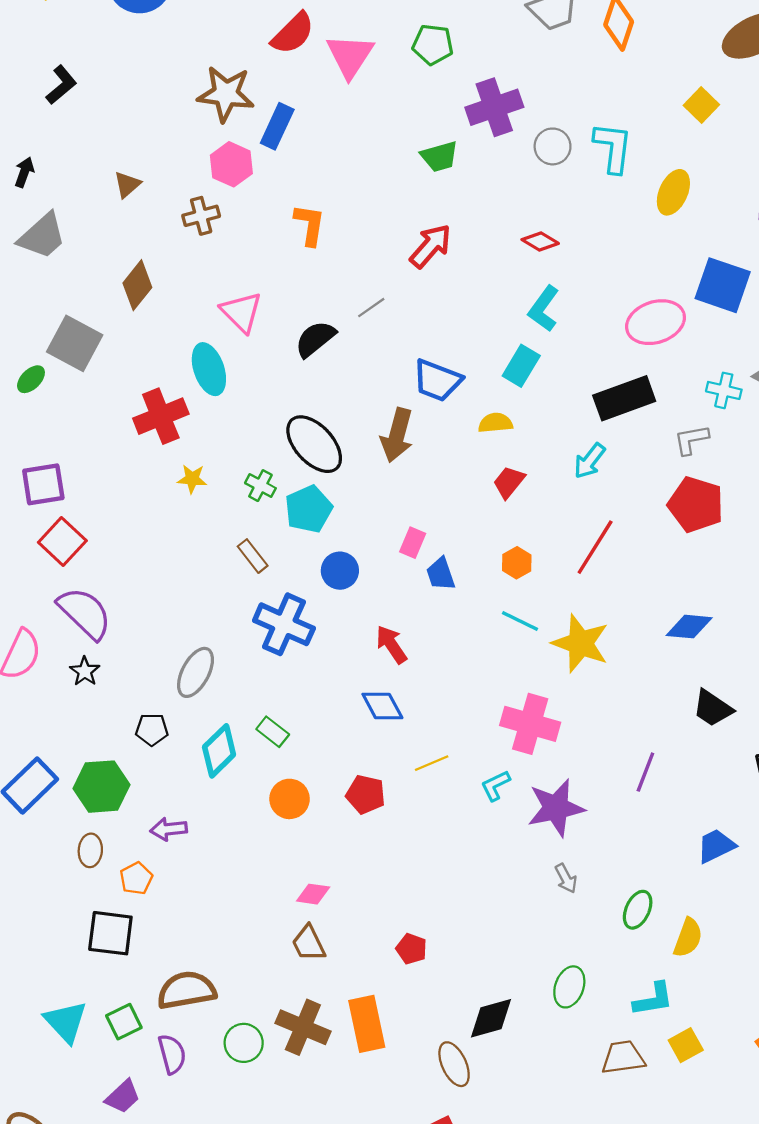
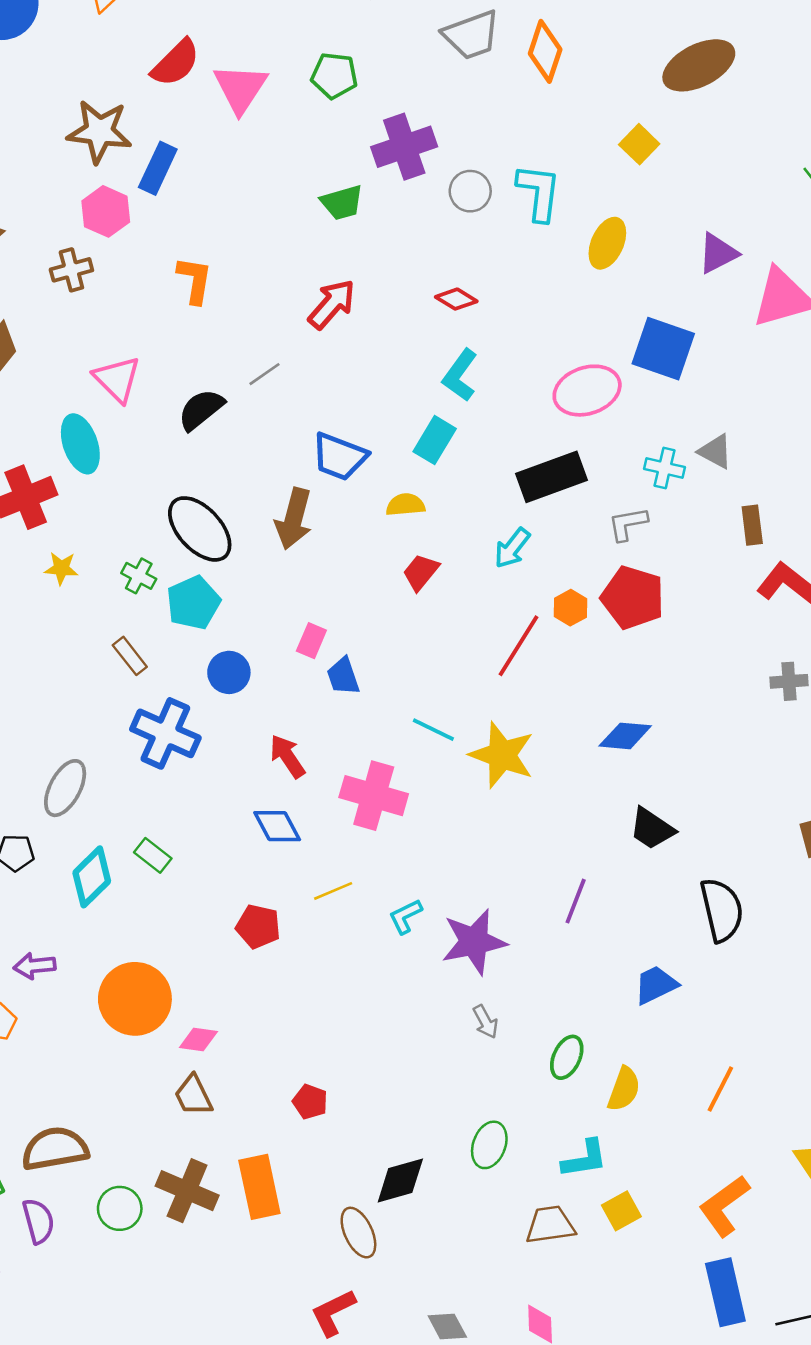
orange hexagon: (517, 563) -> (571, 608), moved
pink cross: (530, 724) -> (374, 796), moved
orange circle: (290, 799) -> (135, 999), moved, size x1.6

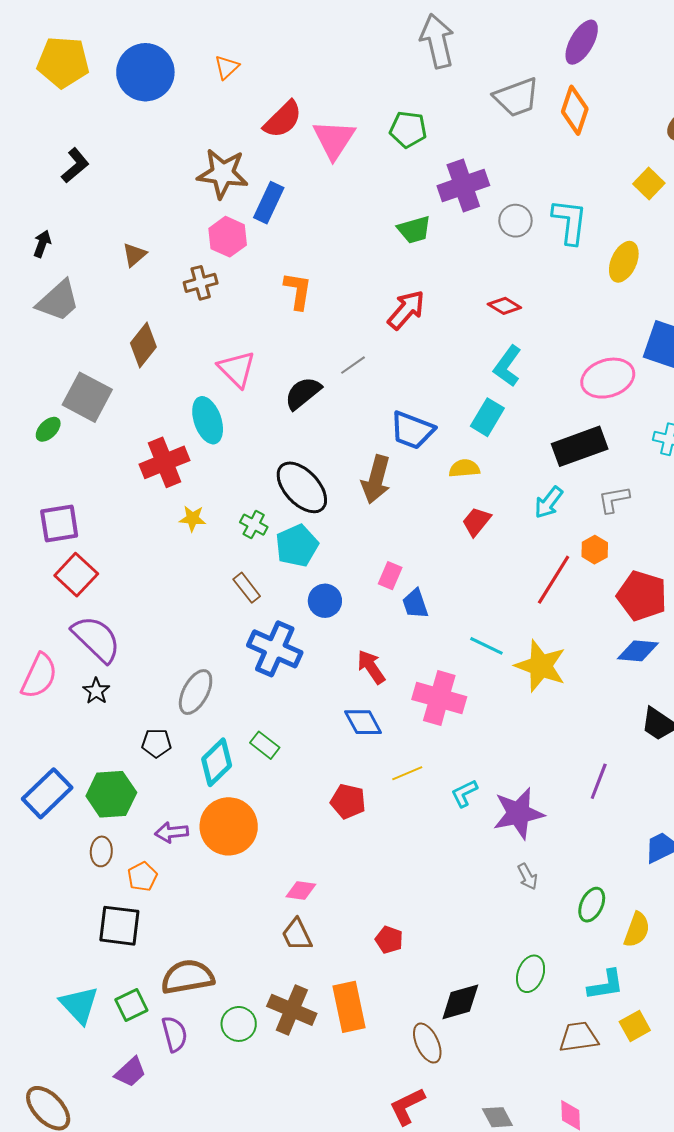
gray L-shape: (628, 524) -> (614, 499), moved
red pentagon: (633, 598) -> (642, 596), moved
orange circle: (135, 999) -> (229, 826), moved

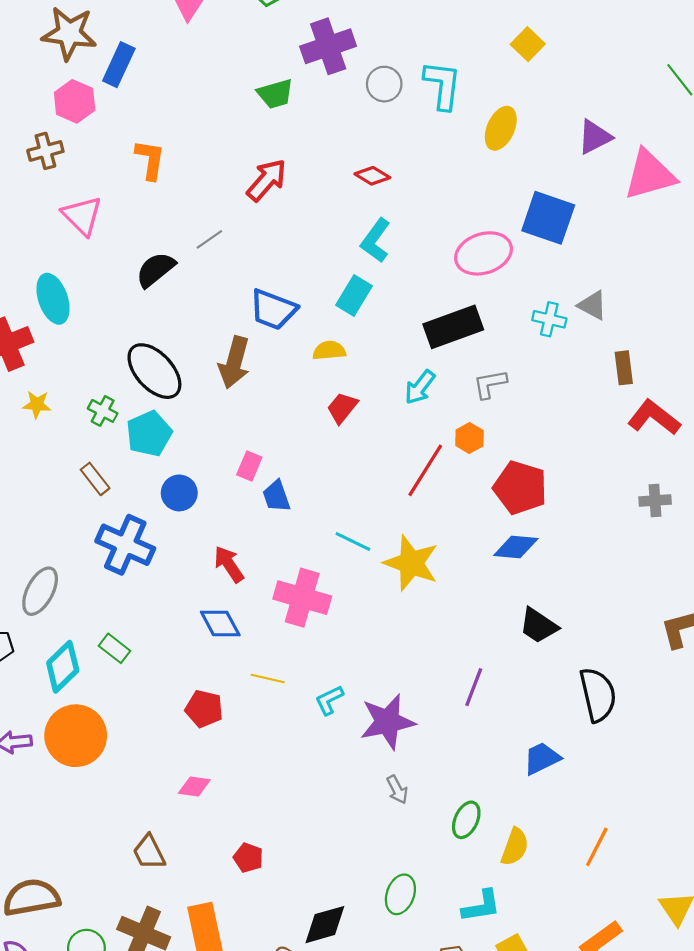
pink triangle: (237, 369) -> (82, 216), moved
yellow line: (407, 773) -> (268, 679), turned 36
pink diamond: (301, 891) -> (194, 786), moved

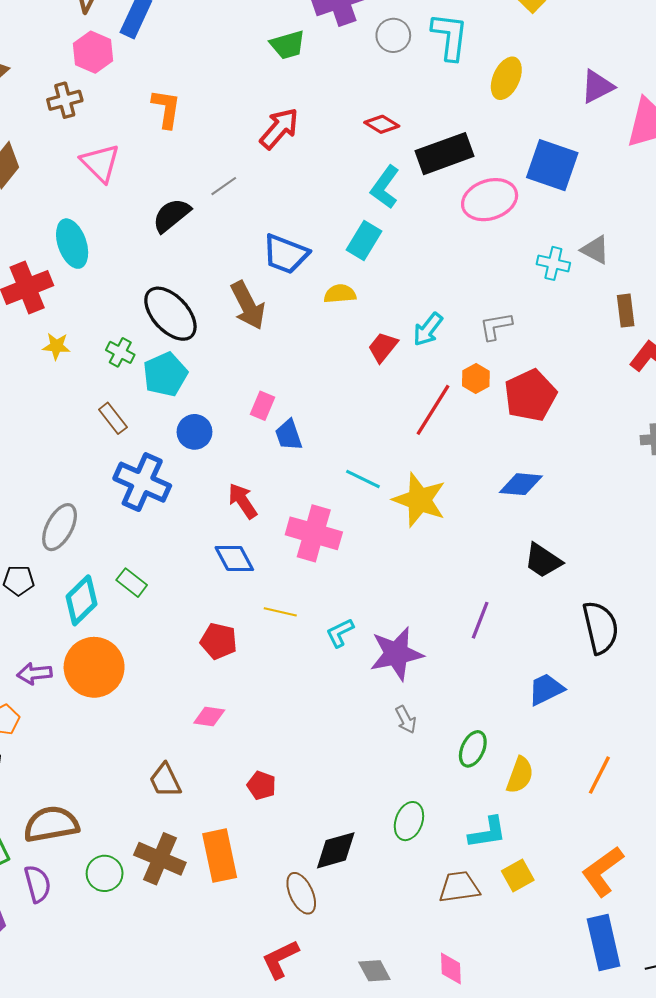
black rectangle: (453, 327) -> (445, 154), moved
brown arrow: (234, 362) -> (248, 305), turned -42
red trapezoid: (342, 408) -> (383, 347), moved
red pentagon: (520, 488) -> (530, 395), moved, turned 30

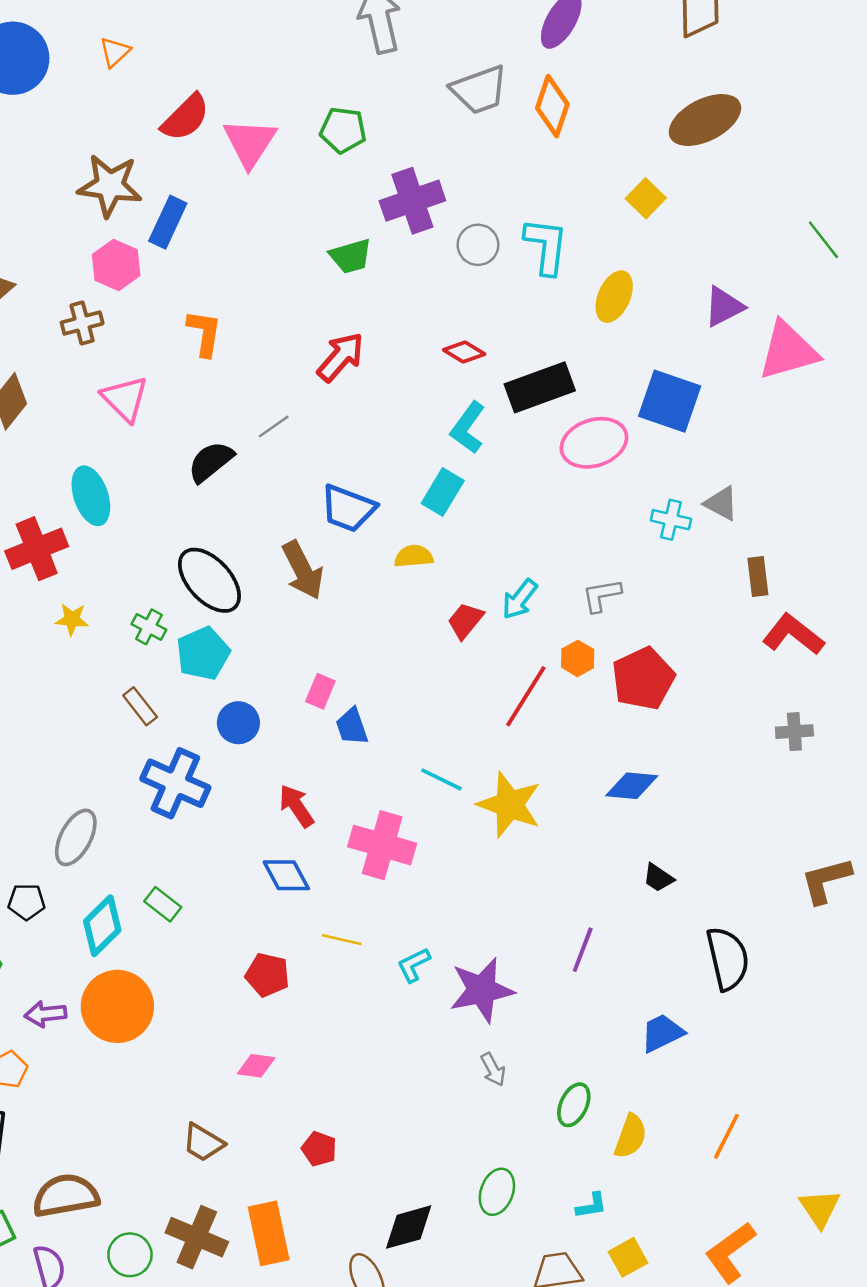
black trapezoid: (543, 561) -> (658, 878), size x0.7
brown trapezoid: (165, 780) -> (203, 1143), turned -33
cyan L-shape: (487, 833) -> (591, 1206), size x0.7

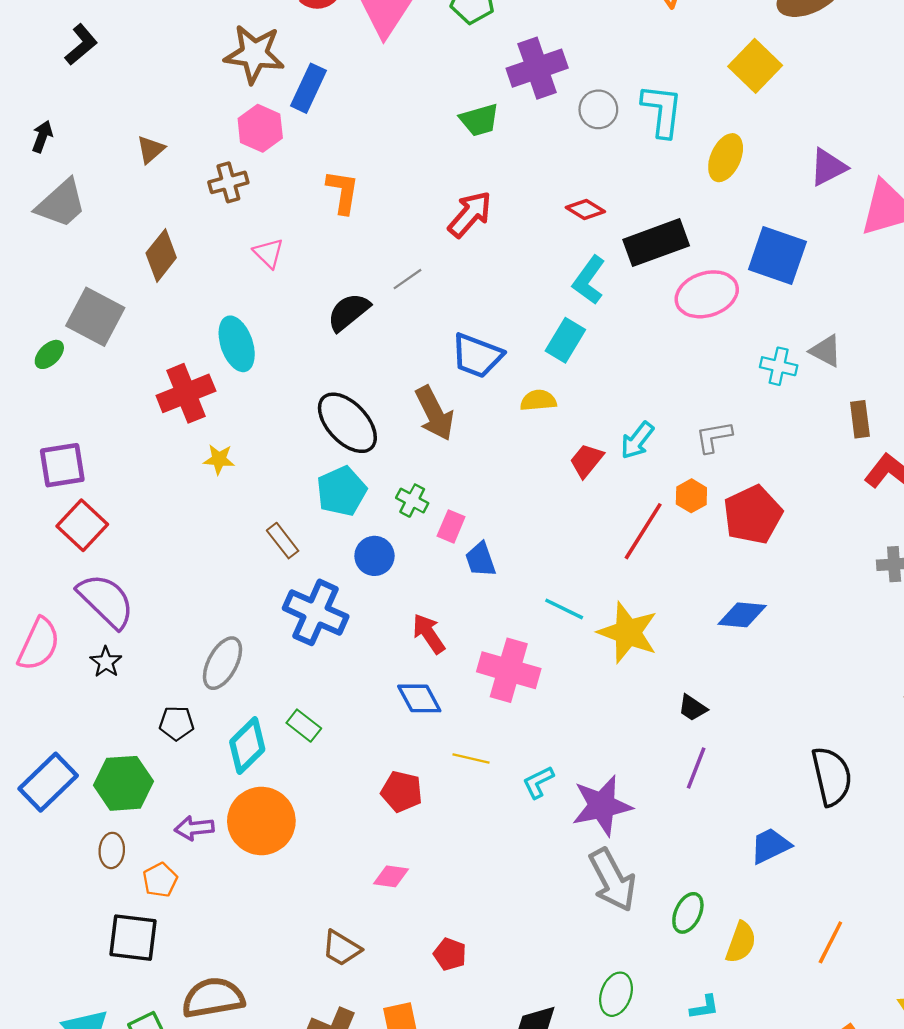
yellow square: (646, 198) -> (755, 66), size x1.4
pink triangle: (125, 399) -> (268, 253), size x0.7
green cross: (149, 627) -> (412, 501), moved
black trapezoid: (658, 878) -> (693, 708), moved
gray arrow: (493, 1069) -> (612, 880), size x2.0

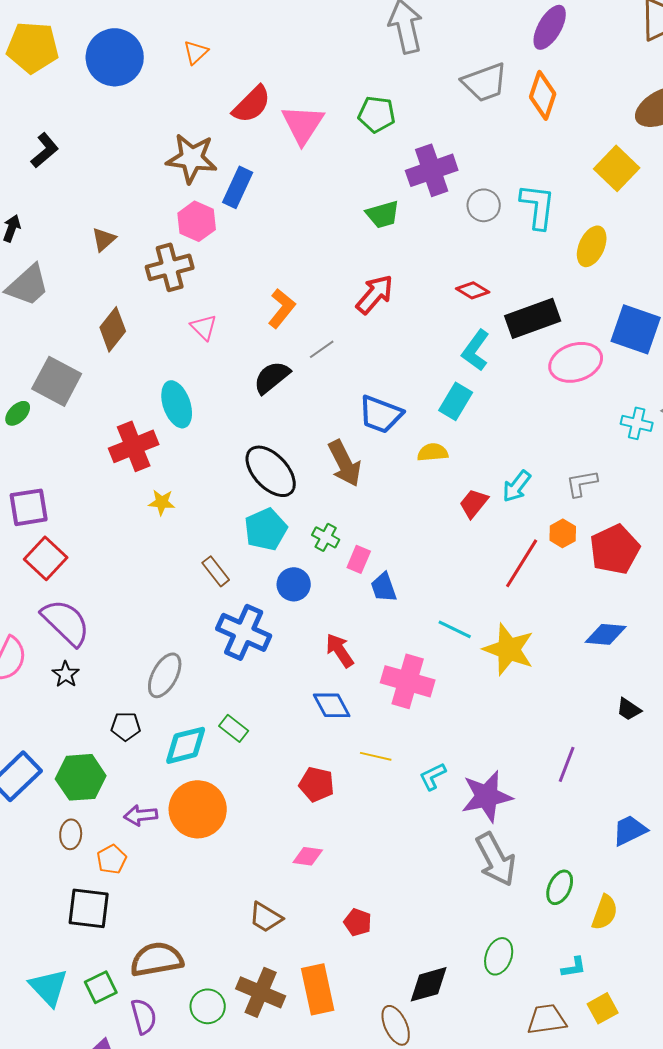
brown cross: (228, 182) -> (170, 267), size x1.4
orange L-shape: (343, 192) -> (282, 308), moved, turned 30
black trapezoid: (693, 708) -> (629, 709), moved
cyan diamond: (247, 746) -> (186, 745), turned 30

